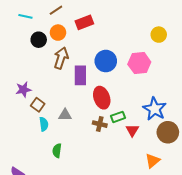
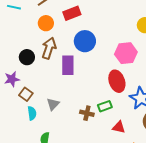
black circle: (39, 40) -> (27, 57), moved
blue circle: (106, 61) -> (85, 41), moved
red ellipse: (102, 98) -> (117, 81), moved
gray triangle: (65, 115) -> (53, 104), turned -48
red triangle: (132, 130) -> (119, 127), moved, turned -48

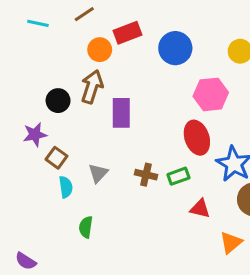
orange circle: (46, 23) -> (100, 50), moved
blue circle: (85, 41) -> (175, 48), moved
brown cross: (87, 113) -> (146, 175), moved

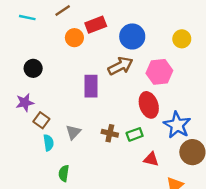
brown arrow: (92, 87) -> (120, 66), moved, turned 45
black circle: (58, 101) -> (33, 68), moved

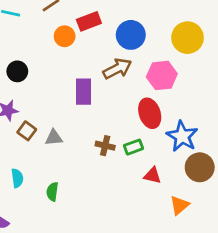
yellow circle: (182, 39) -> (188, 38), size x1.5
gray triangle: (73, 132) -> (54, 138), moved, turned 42
cyan semicircle: (48, 143) -> (17, 178), moved

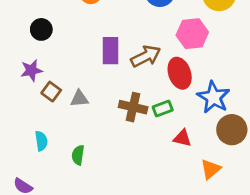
brown arrow: (117, 69) -> (146, 56), moved
brown cross: (105, 146) -> (133, 107), size x1.4

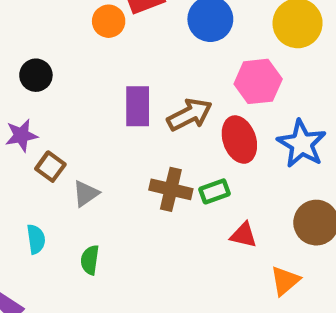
blue star: (213, 97) -> (302, 144), moved
gray triangle: (79, 99) -> (86, 194), moved, turned -30

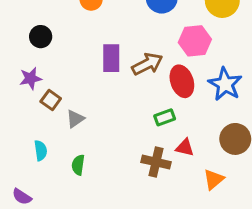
brown cross: (171, 189) -> (156, 162), moved

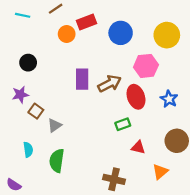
blue star: (225, 84) -> (169, 99), size x0.7
brown cross: (156, 162) -> (114, 179), moved
green semicircle: (78, 165) -> (57, 161), size x1.5

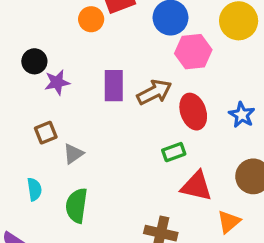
pink hexagon: (146, 66) -> (193, 52), moved
purple star: (20, 95) -> (57, 82), moved
brown square: (36, 111) -> (46, 133), turned 32
red triangle: (138, 147) -> (196, 186), size x1.5

